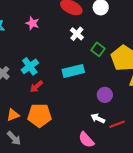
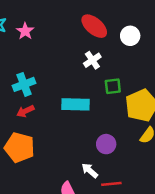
pink star: (32, 23) -> (25, 31), moved
green square: (98, 49) -> (113, 86), turned 32

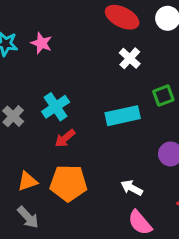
green square: (113, 86) -> (163, 96), moved
white arrow: (90, 170) -> (132, 188), moved

